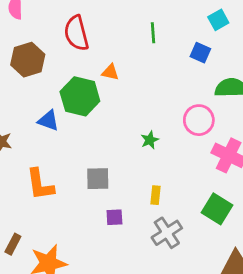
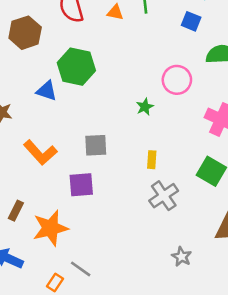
orange triangle: (110, 72) -> (115, 12), moved
pink circle: (199, 120) -> (177, 80), moved
orange L-shape: (40, 184) -> (40, 152), turned -32
purple square: (114, 217) -> (81, 185), moved, size x1.5

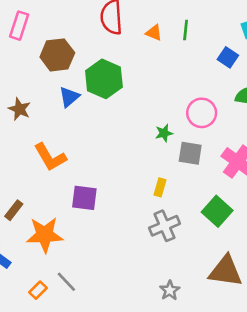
brown hexagon: (25, 33) -> (57, 55), moved
blue triangle: (47, 91) -> (69, 97), turned 50
gray square: (96, 145) -> (190, 153), moved

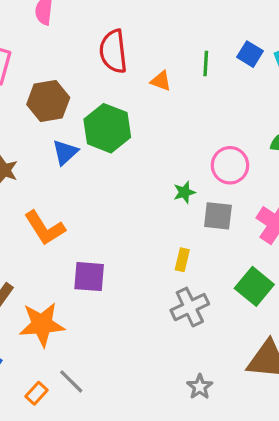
orange triangle: (154, 33) -> (161, 81), moved
blue square: (228, 57) -> (250, 54), moved

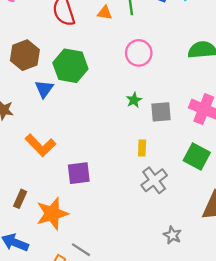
orange triangle: (161, 81) -> (105, 13), moved
pink circle: (230, 165) -> (139, 53), moved

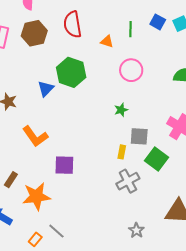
orange triangle: (105, 13) -> (107, 41), moved
brown hexagon: (25, 55) -> (34, 33), moved
gray square: (161, 112) -> (139, 136), moved
green square: (197, 157) -> (157, 159), moved

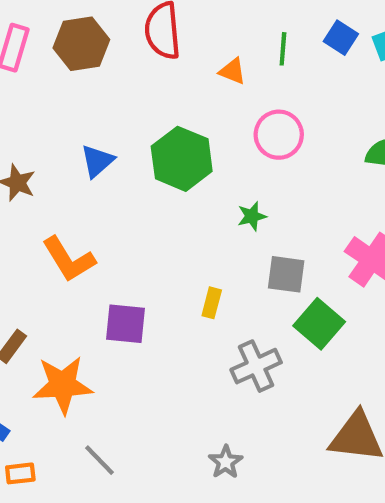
green hexagon: (71, 72) -> (182, 159), moved
yellow rectangle: (122, 152) -> (212, 303), moved
gray star: (136, 230) -> (226, 462), moved
orange rectangle: (35, 239) -> (20, 473), moved, turned 40

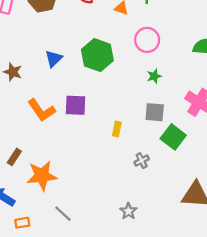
green star: (252, 216) -> (154, 76), moved
purple square: (125, 324) -> (76, 105), moved
gray cross: (256, 366) -> (142, 161), size x0.6

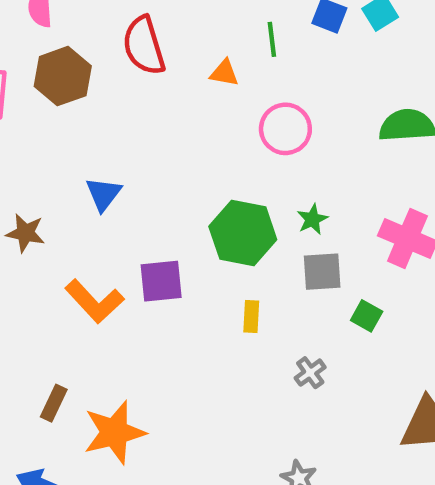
green hexagon: (97, 55) -> (243, 233), moved
green star: (154, 76) -> (312, 219), moved
green square: (173, 137) -> (367, 316), size x0.6

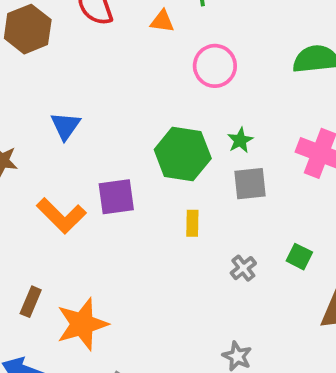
green square: (367, 316) -> (299, 257), moved

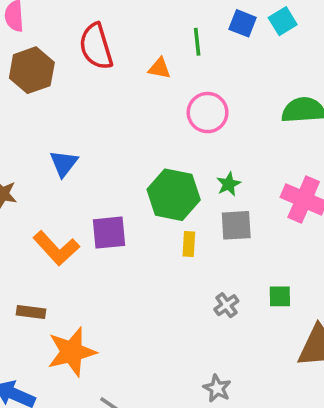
yellow rectangle: (192, 223) -> (189, 244), moved
green square: (299, 257) -> (280, 296), turned -30
brown rectangle: (31, 302) -> (31, 312), moved, turned 72

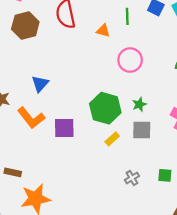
yellow rectangle: (189, 244) -> (112, 139), turned 40
orange L-shape: (56, 248) -> (31, 118), moved

